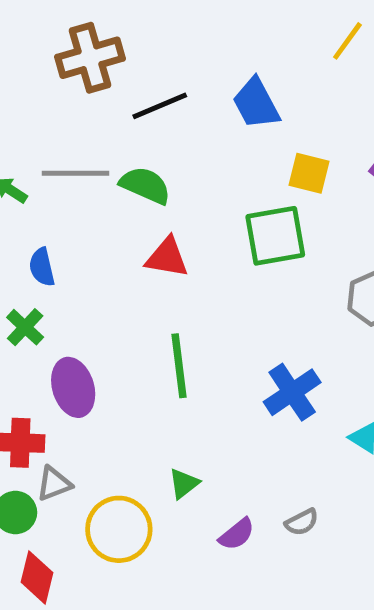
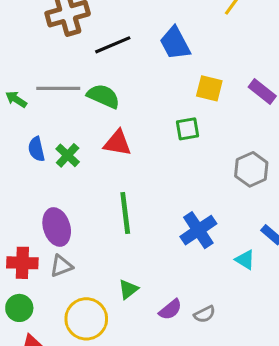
green square: (275, 236) -> (187, 129), size x0.6
green cross: (25, 327) -> (68, 155), moved
gray triangle: (54, 484) -> (61, 266), moved
purple semicircle: (237, 534) -> (170, 310), moved

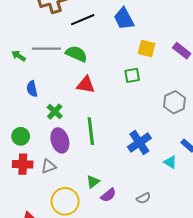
green cross: (68, 155) -> (55, 112), moved
purple ellipse: (57, 227) -> (60, 140), moved
green circle: (19, 308) -> (21, 136), moved
purple semicircle: (170, 310) -> (108, 195), moved

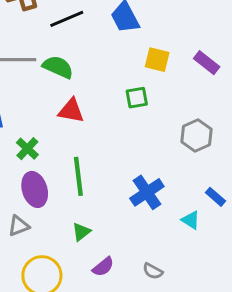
green triangle: (93, 182) -> (81, 232), moved
gray semicircle: (143, 198) -> (153, 271), turned 56

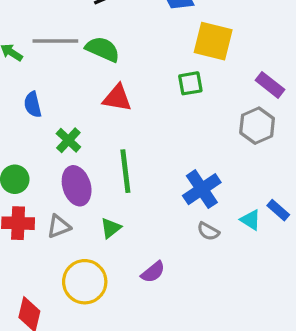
yellow square: (157, 60) -> (213, 41), size x1.4
purple rectangle: (207, 63) -> (270, 85), moved
blue rectangle: (215, 197) -> (278, 210), moved
green triangle: (81, 232) -> (111, 228), moved
gray semicircle: (153, 271) -> (208, 231), moved

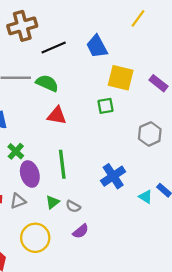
purple rectangle: (270, 85) -> (158, 83), moved
green cross: (68, 140) -> (16, 151), moved
gray semicircle: (208, 231) -> (73, 206), moved

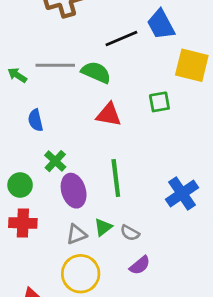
black line: (54, 47) -> (121, 39), moved
green square: (106, 106) -> (159, 102), moved
gray triangle: (18, 201) -> (76, 234), moved

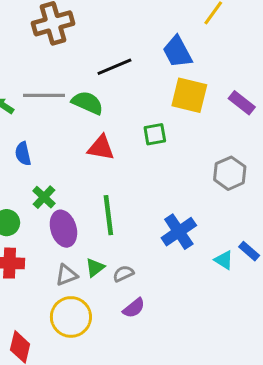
blue trapezoid: (161, 24) -> (177, 52), moved
gray semicircle: (130, 233) -> (123, 274), turned 126

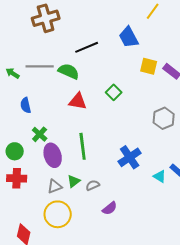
yellow square: (189, 95) -> (149, 66), moved, size x0.7
green square: (155, 134) -> (114, 92), turned -35
purple semicircle: (134, 308) -> (110, 208), moved

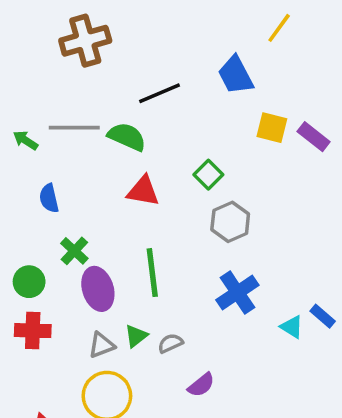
gray hexagon: (164, 118) -> (230, 222), moved

